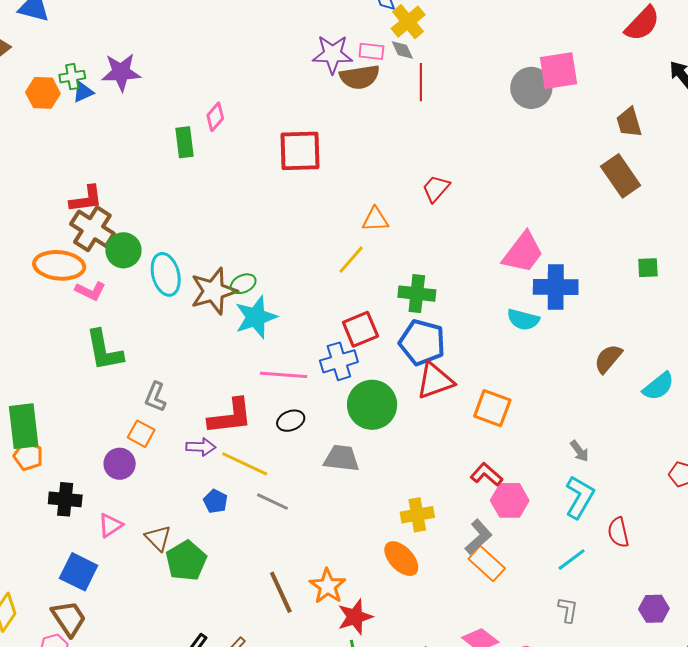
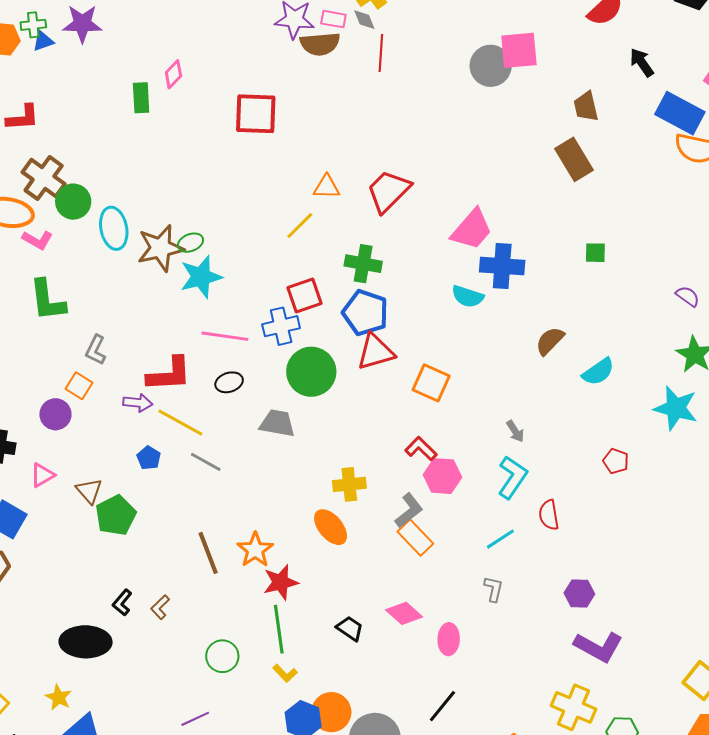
red trapezoid: (436, 189) -> (388, 191), moved, size x1.6
red L-shape: (86, 199) -> (23, 118), moved

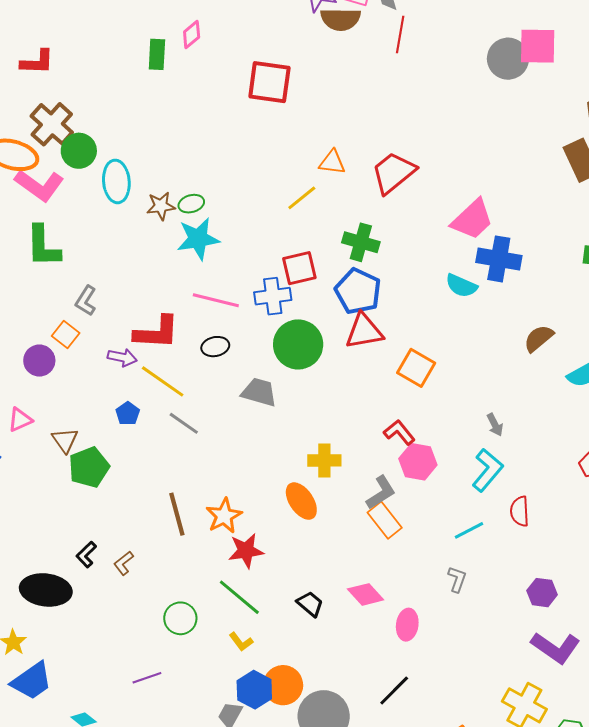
pink L-shape: (38, 240) -> (39, 185), size x1.6
brown star: (160, 248) -> (161, 206), size x0.6
green line: (279, 629) -> (239, 597), turned -48

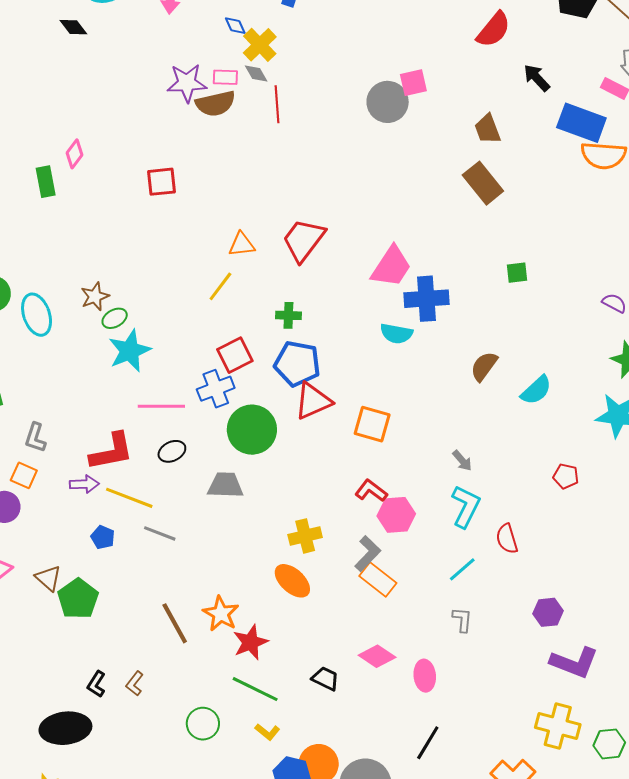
pink square: (538, 46) -> (413, 83), size x0.7
red square: (269, 82) -> (161, 182), size x0.7
brown star: (161, 206) -> (95, 297), moved
green cross: (361, 242) -> (288, 315), size x0.7

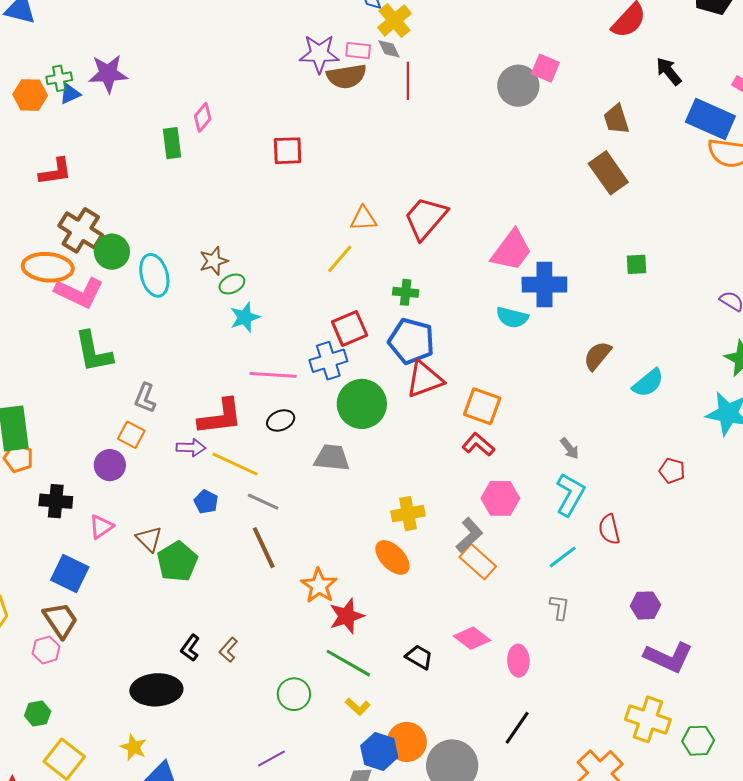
pink square: (413, 83) -> (545, 68), turned 32
cyan star: (130, 351) -> (245, 317), size x0.7
red L-shape: (371, 491) -> (478, 444), moved
brown line: (175, 623) -> (264, 548), moved

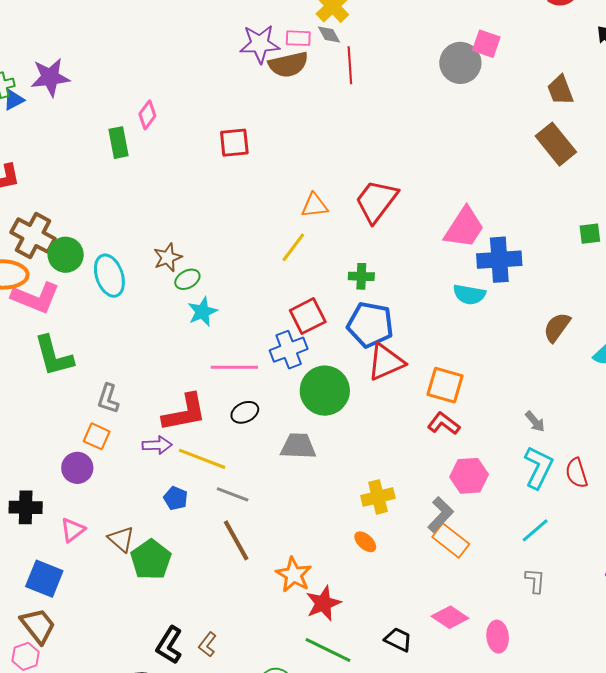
red semicircle: (609, 529) -> (577, 473), moved
orange ellipse: (392, 557) -> (365, 542), size x0.6
black L-shape: (190, 648) -> (169, 645), size x1.4

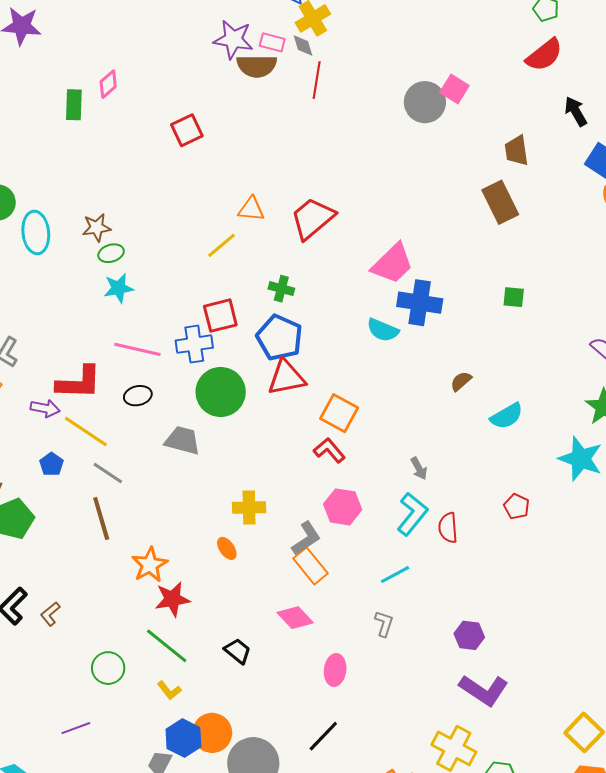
red square: (234, 143) -> (187, 130), turned -32
brown semicircle: (557, 327) -> (461, 381), size x0.7
pink diamond: (450, 617) -> (295, 618), moved

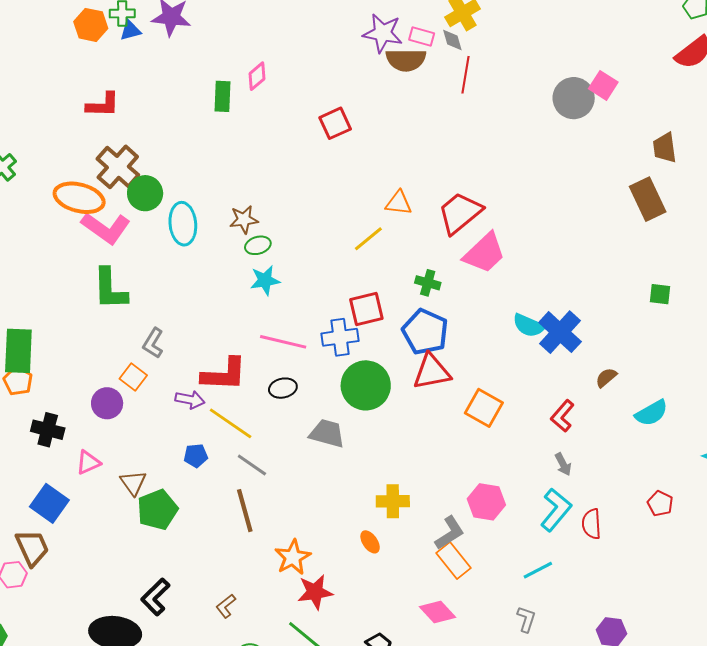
pink trapezoid: (392, 264) -> (484, 253), moved
blue cross: (420, 303) -> (560, 332), moved, turned 33
red L-shape: (329, 450) -> (563, 416), moved, turned -100
blue pentagon: (51, 464) -> (196, 456), turned 30
brown L-shape: (50, 614) -> (226, 606), moved

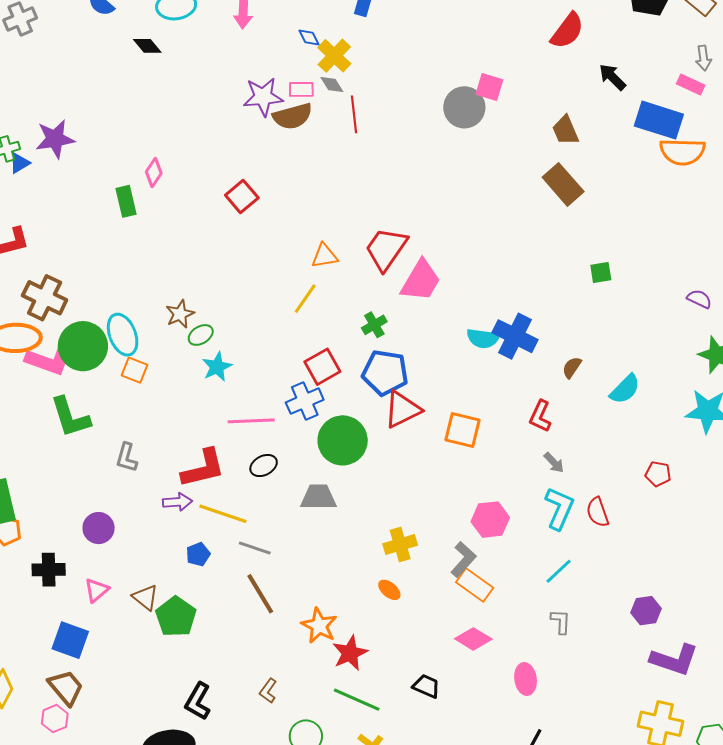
green circle: (145, 193) -> (83, 346), moved, size x1.4
green cross: (428, 283) -> (374, 325), turned -30
orange square: (133, 377) -> (134, 370), moved

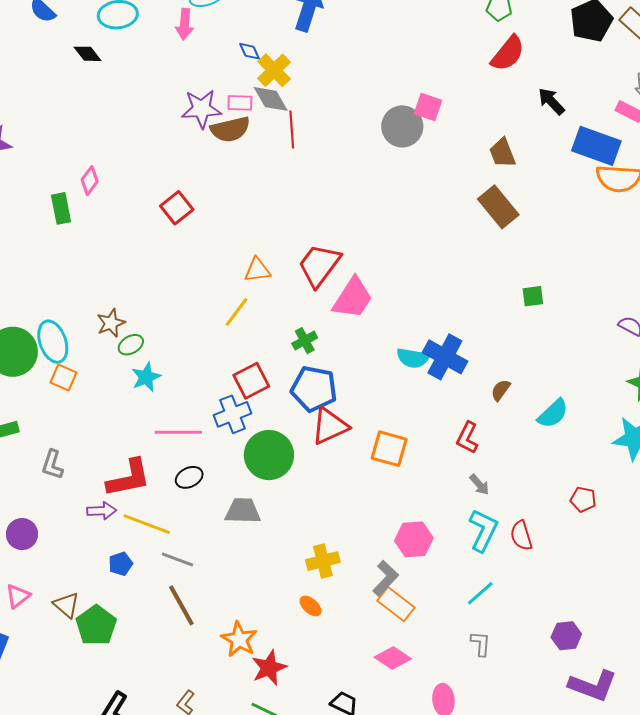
gray diamond: (332, 84) -> (271, 99), size x1.5

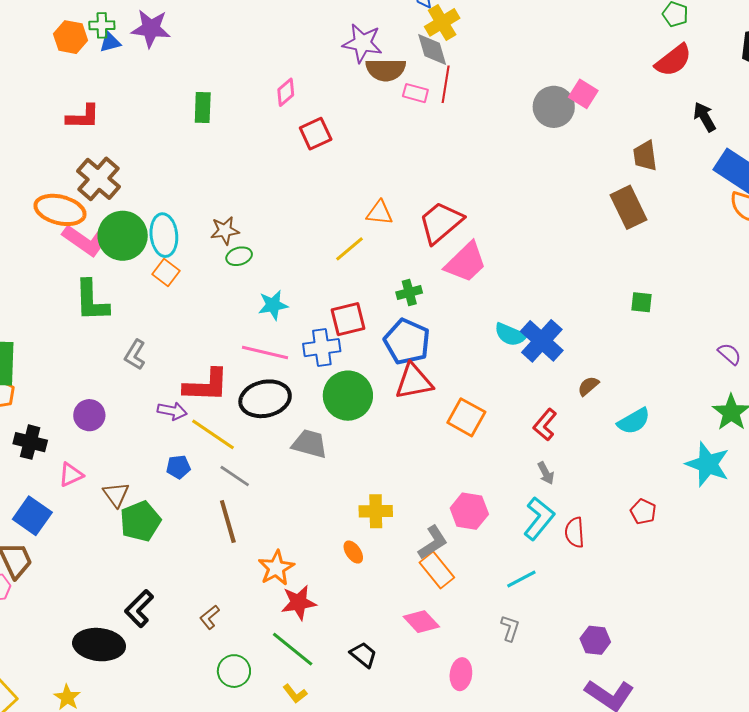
pink rectangle: (240, 103) -> (415, 93), moved
pink diamond: (90, 181) -> (286, 92), moved
cyan star: (146, 377) -> (273, 305), moved
black ellipse: (189, 477) -> (265, 399), size x1.8

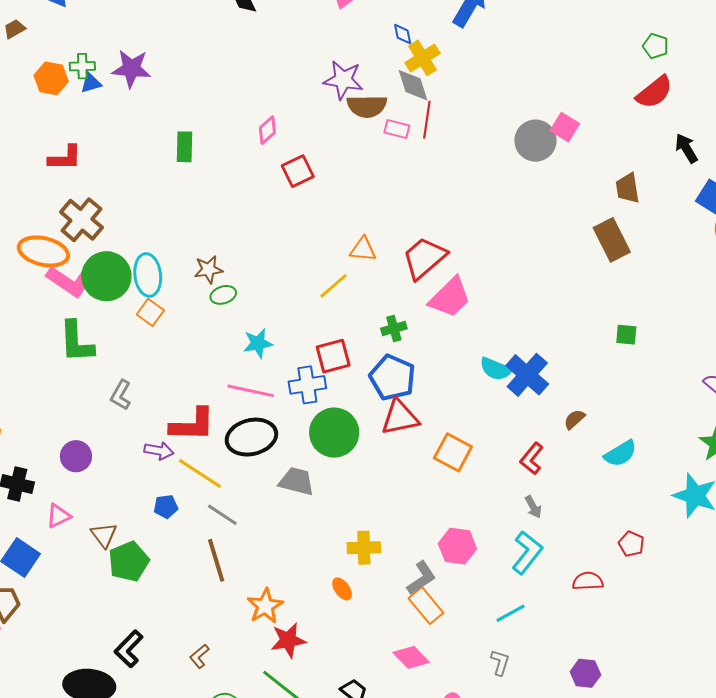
red semicircle: (575, 532) -> (588, 581), moved, turned 92

